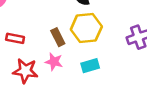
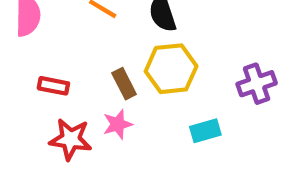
pink star: (54, 62) -> (118, 124), turned -30
cyan rectangle: (90, 66) -> (205, 131), moved

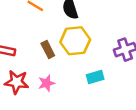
pink star: (118, 124) -> (47, 83), moved

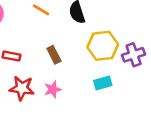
yellow hexagon: (75, 41) -> (103, 46), moved

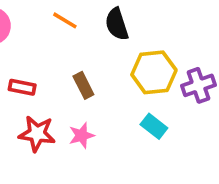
cyan rectangle: (103, 83) -> (154, 126), turned 54

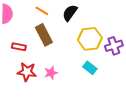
black semicircle: (117, 24) -> (70, 13), turned 54
brown rectangle: (83, 85) -> (44, 35), moved, size x1.5

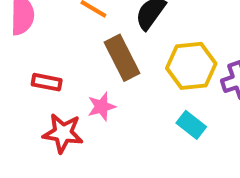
brown rectangle: (44, 35) -> (122, 58), moved
pink star: (51, 73) -> (102, 107), moved

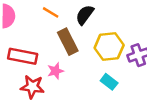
red rectangle: (47, 82) -> (23, 56), size x1.6

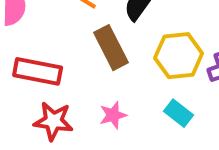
pink star: (55, 71) -> (113, 115), moved

